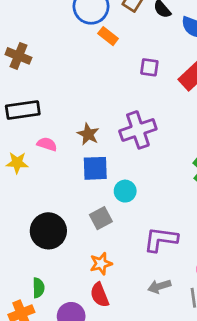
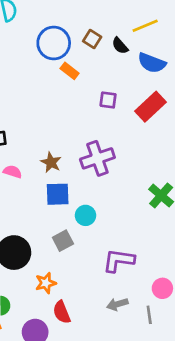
orange star: (101, 264) -> (46, 283), moved

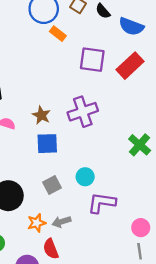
purple square: (108, 100) -> (92, 60), size x1.6
cyan circle: (85, 215) -> (85, 177), moved
gray arrow: (117, 304) -> (61, 222), moved
gray line: (149, 315) -> (140, 251), moved

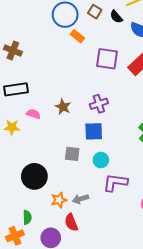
purple cross: (83, 112) -> (99, 104), size x0.7
blue square: (47, 144) -> (94, 131), moved
gray square: (52, 185) -> (72, 154), moved, turned 35

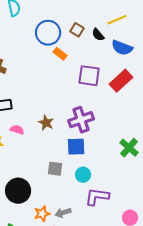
purple cross: (99, 104) -> (81, 120), size x1.4

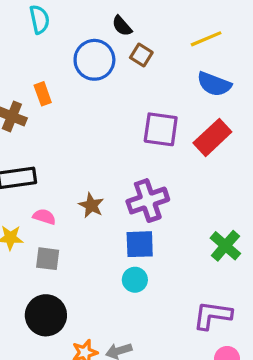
black semicircle: (98, 35) -> (122, 26), moved
orange rectangle: (60, 54) -> (43, 94), moved, turned 32
gray square: (55, 169) -> (48, 259), moved
cyan circle: (83, 175) -> (135, 280), moved
purple L-shape: (97, 197) -> (212, 315), moved

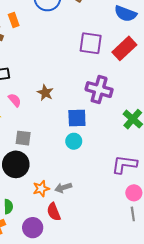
purple cross: (148, 201) -> (99, 90), moved, turned 35
pink semicircle: (44, 217) -> (15, 100), turned 32
gray square: (48, 259) -> (23, 138), moved

